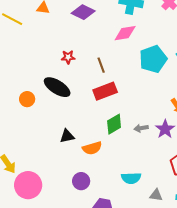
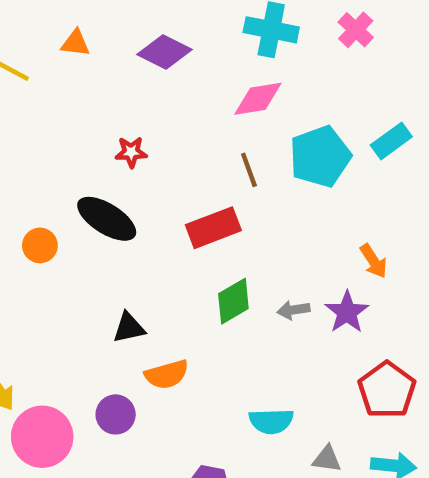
brown line: (101, 65) -> (249, 170), moved
orange semicircle: (92, 148) -> (167, 374), moved
purple circle: (81, 181) -> (116, 414), moved

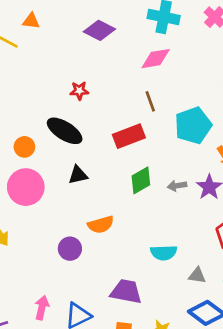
orange triangle: (76, 43) -> (31, 21), moved
cyan pentagon: (320, 157) -> (193, 125), moved
black triangle: (129, 328) -> (78, 175), moved
pink circle: (42, 437) -> (26, 187), moved

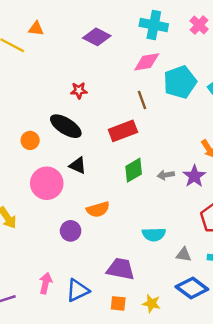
cyan pentagon: (193, 125) -> (180, 82), moved
black triangle: (78, 175) -> (78, 165), turned 36
pink circle: (26, 187) -> (47, 183), moved

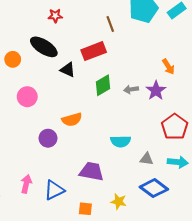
black triangle: (78, 165) -> (68, 70), moved
pink circle: (47, 183) -> (27, 97), size x0.7
orange square: (118, 303) -> (85, 209), moved

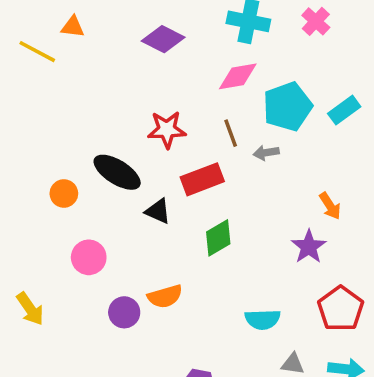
red star: (55, 16) -> (167, 130), moved, size x1.5
gray arrow: (131, 89) -> (266, 153), moved
purple circle: (48, 138) -> (124, 312), moved
cyan semicircle: (121, 141) -> (263, 319), moved

